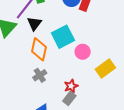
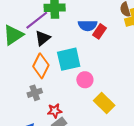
yellow rectangle: (105, 68) -> (104, 103), turned 66
red star: (71, 86) -> (55, 111), moved

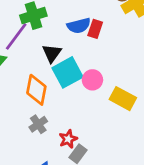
black triangle: (43, 38) -> (52, 53), moved
pink circle: (85, 80) -> (92, 80), moved
yellow rectangle: (104, 103) -> (123, 99), moved

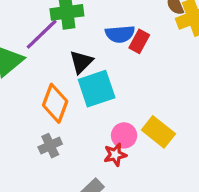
pink circle: (92, 80) -> (124, 135), moved
red star: (68, 139) -> (115, 155), moved

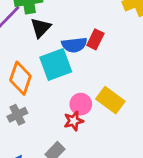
blue semicircle: (120, 34) -> (74, 45), moved
red rectangle: (139, 41) -> (95, 39), moved
black triangle: (81, 62) -> (41, 28), moved

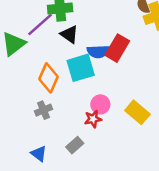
black triangle: (41, 28) -> (69, 34), turned -42
red rectangle: (95, 39) -> (117, 48), size x1.5
yellow rectangle: (110, 100) -> (137, 112), moved

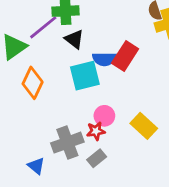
orange diamond: (48, 78) -> (33, 83), moved
gray cross: (44, 110) -> (67, 143), moved, size x1.6
gray rectangle: (75, 145) -> (97, 158), moved

